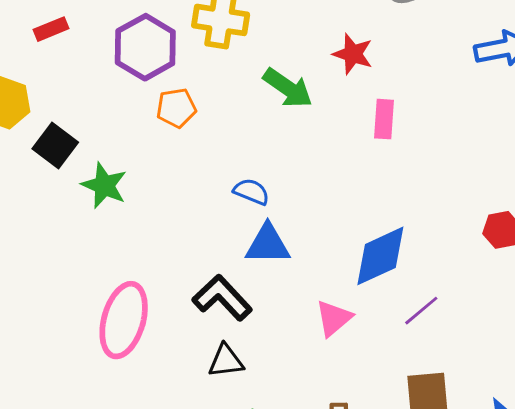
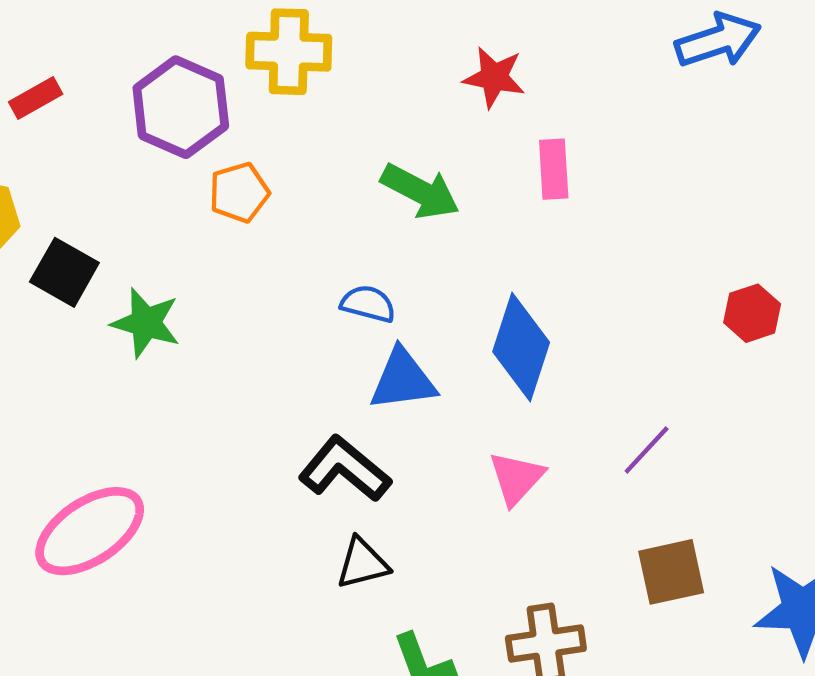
green arrow: (288, 88) -> (420, 191), moved
blue diamond: (380, 256) -> (521, 347), moved, turned -40
pink ellipse: (124, 320) -> (90, 531), moved, turned 48

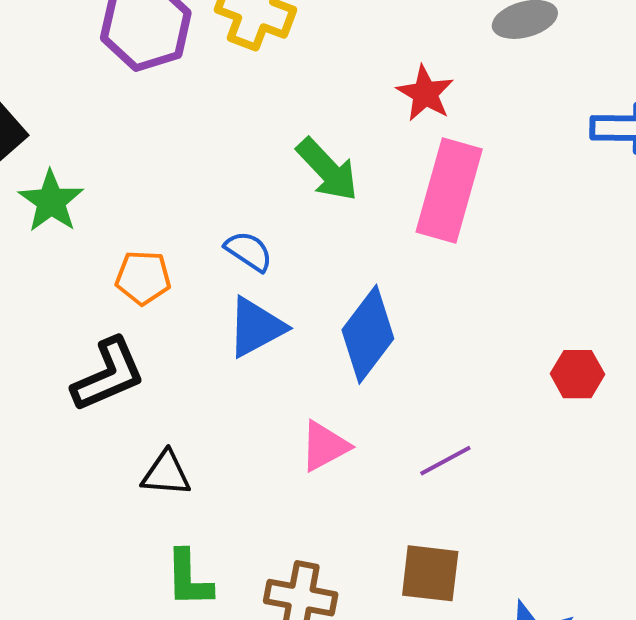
pink rectangle: (554, 169) -> (449, 190), size x1.8
orange pentagon: (239, 192) -> (143, 278), moved
blue triangle: (403, 380) -> (256, 327), turned -40
black L-shape: (345, 469) -> (108, 375), moved, turned 98

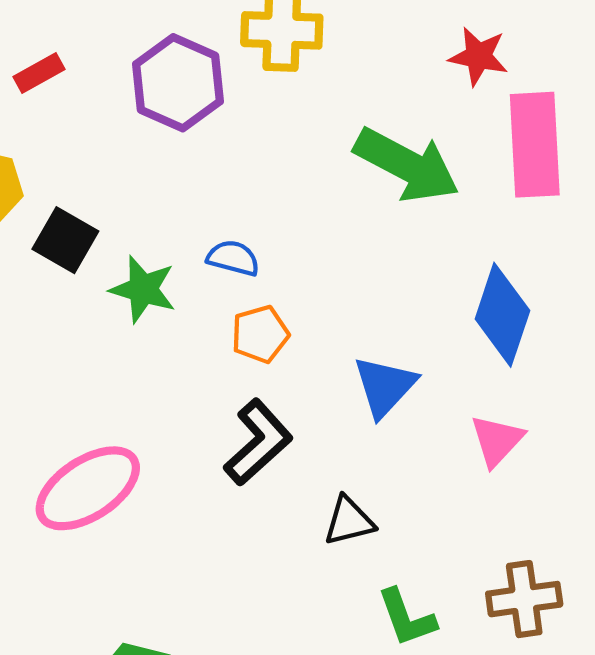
green arrow: (327, 170) -> (407, 165), size x1.4
blue semicircle: (249, 251) -> (233, 258), moved
blue triangle: (256, 327) -> (385, 386), moved

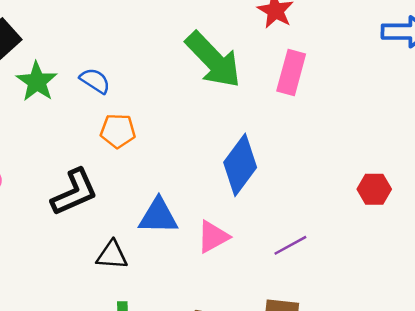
pink rectangle: (535, 145) -> (291, 72), size x0.7
orange pentagon: (260, 334) -> (118, 131), moved
blue triangle: (385, 386) -> (158, 216), moved, turned 30

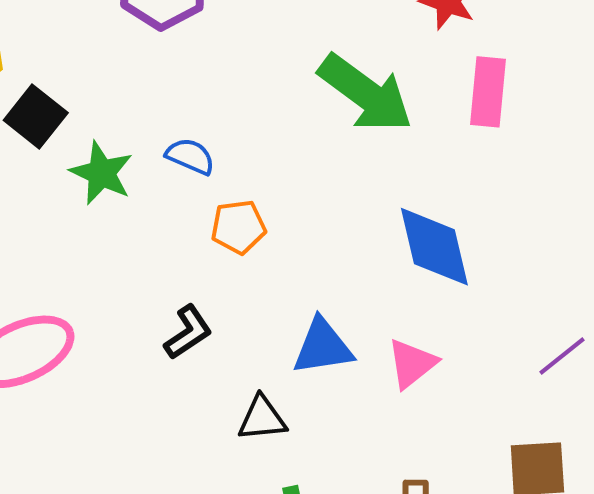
blue diamond: (240, 165) -> (434, 247), turned -40
black L-shape: (74, 192) -> (188, 332), size x0.7
purple line: (290, 245) -> (562, 356), moved

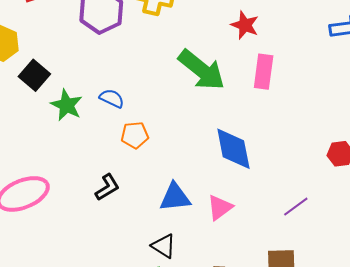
black triangle: (262, 418) -> (164, 246), moved, turned 36

